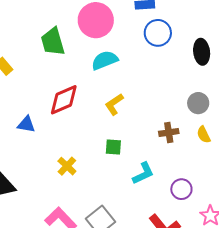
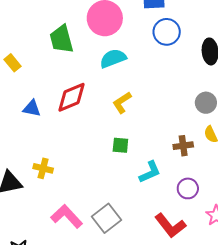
blue triangle: (26, 124) -> (32, 108), moved
brown cross: (169, 132) -> (183, 146), moved
yellow cross: (67, 166) -> (43, 168), moved, turned -30

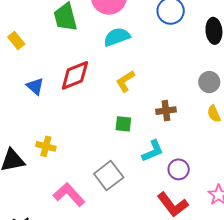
blue triangle: (32, 108) -> (35, 86), turned 30
brown cross: (183, 146) -> (166, 111), moved
purple circle: (188, 188) -> (179, 169), moved
gray square: (106, 218) -> (109, 176), moved

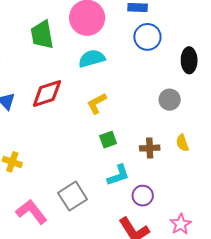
gray circle: (209, 82) -> (170, 100), moved
brown cross: (166, 111) -> (150, 148), moved
green square: (123, 124) -> (108, 140), moved, turned -30

